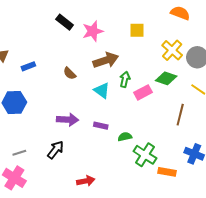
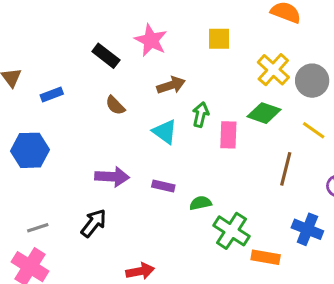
black rectangle: (65, 22) -> (106, 56), moved
pink star: (93, 31) -> (151, 40), turned -30
brown arrow: (106, 60) -> (171, 85), size x0.7
pink rectangle: (143, 92) -> (228, 135), turned -60

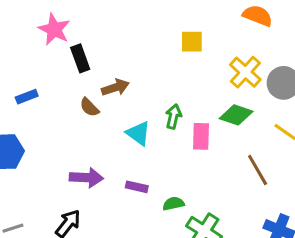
pink star: (151, 40) -> (54, 29), moved
black rectangle: (106, 56) -> (80, 58), turned 32
brown arrow: (171, 85) -> (115, 87), moved
brown line: (286, 169) -> (258, 170), turned -44

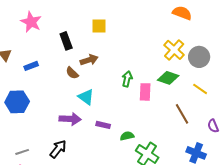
pink star: (54, 29) -> (31, 22), moved
yellow square: (192, 42) -> (99, 26), moved
cyan triangle: (138, 133) -> (86, 97), moved

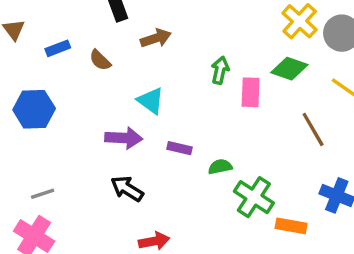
brown semicircle: (72, 73) -> (100, 60), moved
black arrow: (58, 149) -> (127, 189), moved, turned -96

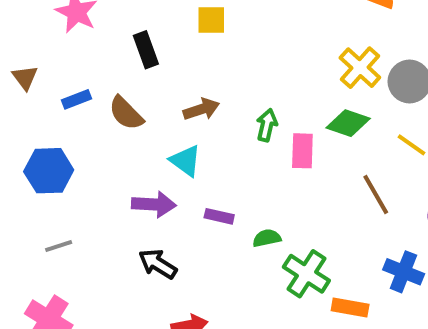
brown arrow: (156, 38) -> (201, 109), moved
brown semicircle: (100, 60) -> (126, 113), size x1.4
gray line: (43, 194) -> (59, 246), moved

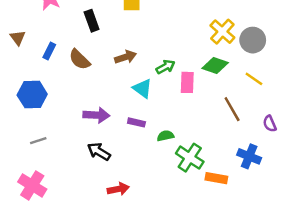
blue rectangle: (76, 99) -> (49, 51), turned -42
green arrow: (267, 125) -> (165, 67), turned 48
cyan triangle: (185, 161) -> (142, 89), moved

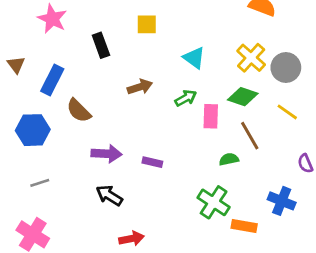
blue rectangle: (49, 51) -> (52, 80), size x1.5
brown semicircle: (79, 59) -> (79, 111), moved
cyan triangle: (142, 89) -> (194, 58), moved
brown line: (232, 109) -> (250, 136), moved
green semicircle: (165, 136) -> (229, 159), moved

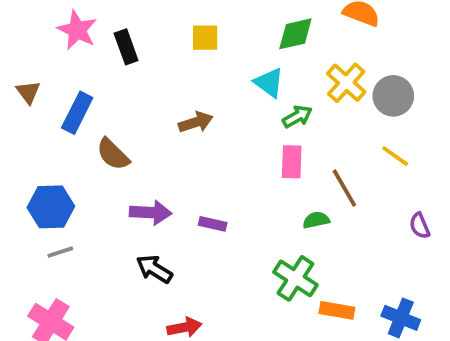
black rectangle: (101, 45) -> (126, 47), moved
green diamond: (243, 97) -> (295, 34), moved, turned -32
green arrow: (186, 98) -> (297, 117), moved
blue hexagon: (33, 130) -> (51, 207), moved
blue cross: (282, 201) -> (401, 318), moved

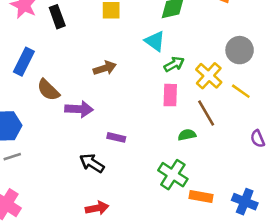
yellow cross: (346, 83) -> (209, 76), moved
purple arrow: (151, 213) -> (79, 109), moved
black arrow: (154, 269) -> (92, 163), moved

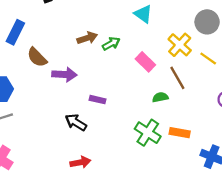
cyan triangle: (155, 41) -> (143, 14), moved
green arrow: (174, 64) -> (111, 44), moved
pink rectangle: (170, 95) -> (145, 62), turned -48
orange rectangle: (201, 196) -> (180, 133), moved

